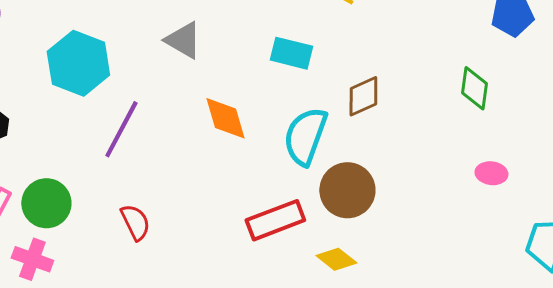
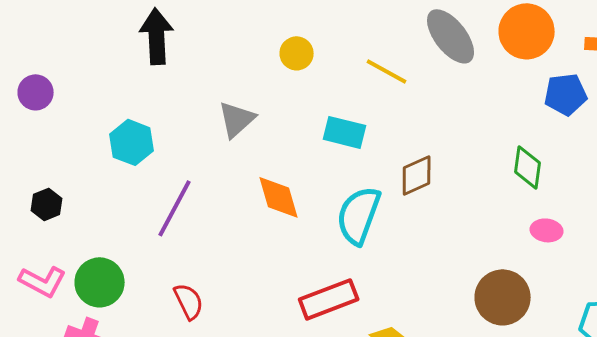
gray triangle: (183, 40) -> (237, 119), turned 48
cyan hexagon: (78, 63) -> (132, 142), size x0.7
pink ellipse: (491, 173) -> (547, 230), moved
brown circle: (347, 190) -> (503, 297), moved

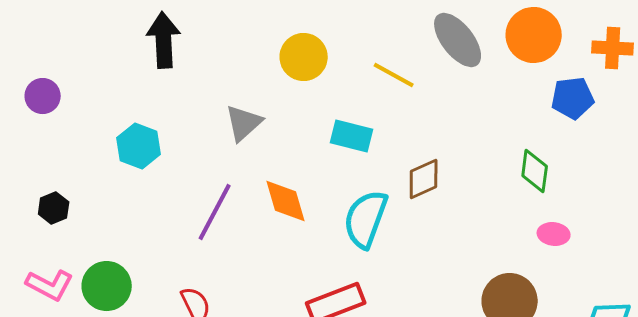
yellow circle: (297, 53) -> (304, 57), size x1.4
purple line: (175, 208) -> (215, 212), moved

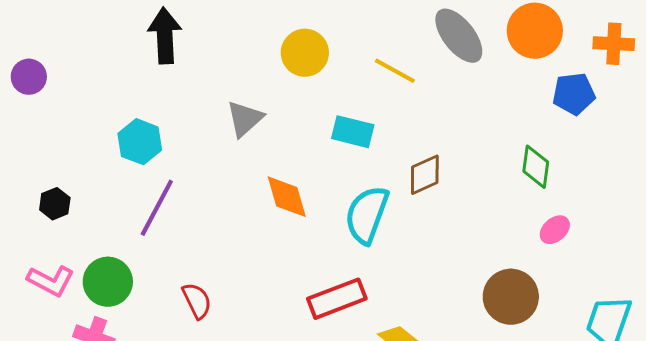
purple circle: (43, 96) -> (29, 77), moved
purple line: (215, 212) -> (157, 208), moved
pink ellipse: (554, 234) -> (555, 230), turned -48

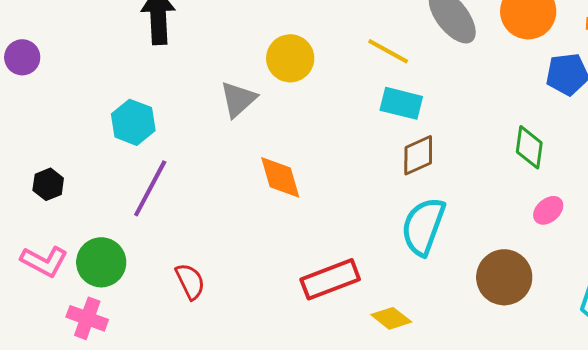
yellow circle: (305, 53) -> (290, 58), moved
cyan rectangle: (353, 132) -> (401, 103), moved
cyan semicircle: (367, 215) -> (423, 226), moved

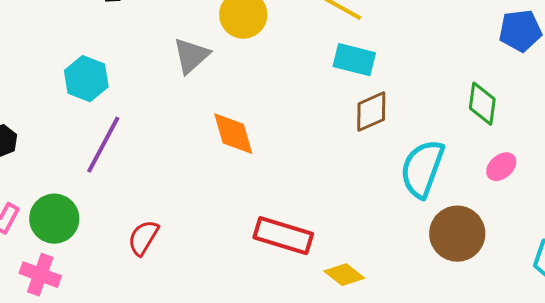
cyan semicircle: (423, 226) -> (422, 169), moved
red rectangle: (330, 279) -> (283, 236), turned 38
red semicircle: (190, 281) -> (143, 238), turned -123

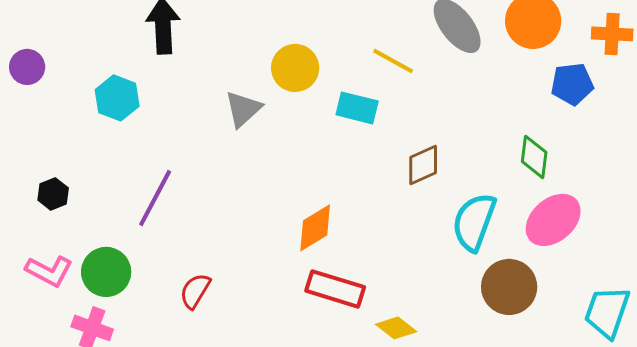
cyan rectangle: (354, 60) -> (357, 108), moved
cyan hexagon: (86, 79) -> (117, 98), moved
orange diamond: (233, 134) -> (315, 228), moved, turned 75
pink ellipse: (501, 167) -> (553, 220), size x1.8

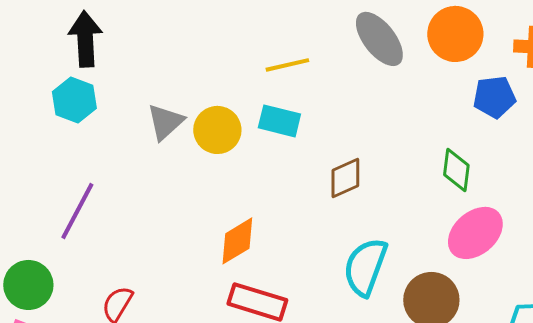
yellow line: (393, 61) -> (287, 65), moved, turned -42
yellow circle: (295, 68) -> (217, 130), moved
cyan hexagon: (117, 98) -> (74, 100), moved
cyan semicircle: (474, 222) -> (365, 267), moved

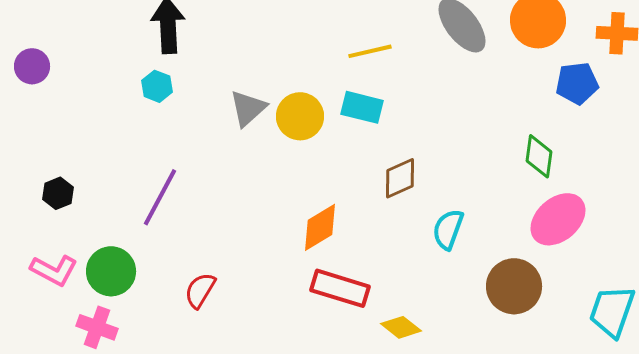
cyan hexagon: (74, 100) -> (157, 86), size x0.7
brown diamond: (345, 178) -> (400, 178), moved
cyan semicircle: (365, 267) -> (448, 229), moved, size x0.7

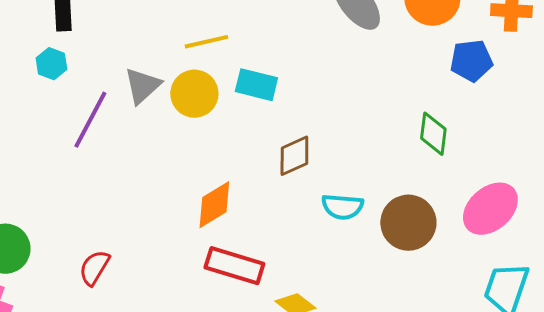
yellow line: (370, 51) -> (206, 42), moved
purple line: (160, 197) -> (90, 120), moved
pink ellipse: (558, 219) -> (490, 209), moved
cyan semicircle: (448, 229) -> (342, 207), turned -105
brown circle: (514, 286) -> (408, 223), moved

